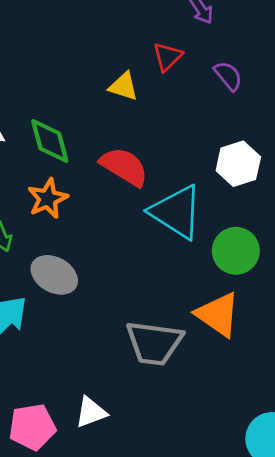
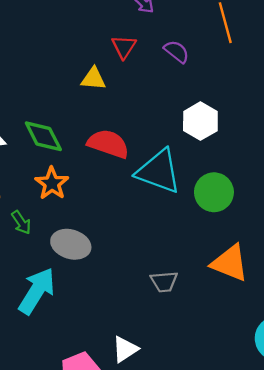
orange triangle: (218, 314) -> (230, 263), moved
gray trapezoid: (154, 343) -> (164, 282), size x0.6

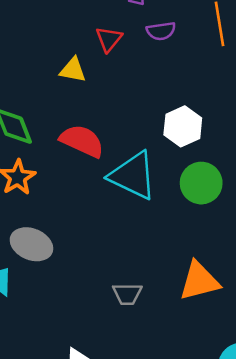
purple semicircle: (177, 52) -> (161, 31), moved, turned 128
green circle: (214, 192) -> (201, 183), moved
orange triangle: (230, 263) -> (199, 281), turned -42

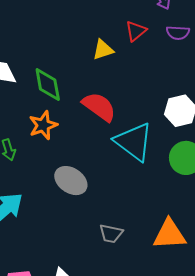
yellow triangle: (73, 70) -> (103, 50), turned -40
gray ellipse: (31, 244) -> (71, 181), moved

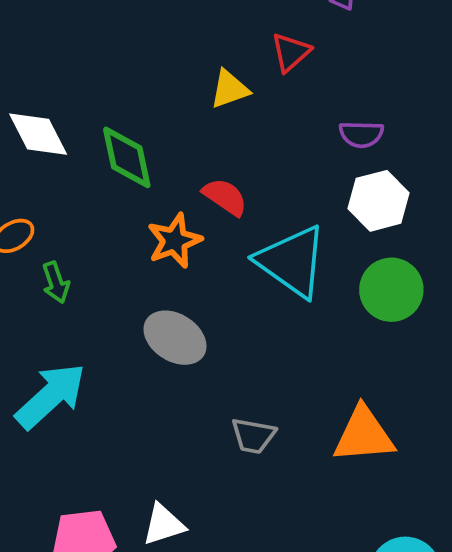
purple semicircle: (178, 33) -> (361, 134), moved
red semicircle: (99, 107) -> (225, 197), size x0.7
orange star: (43, 125) -> (174, 241), moved

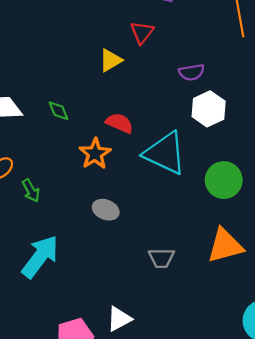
green diamond: (127, 157) -> (59, 111), size x0.6
green circle: (391, 290) -> (224, 180), moved
gray ellipse: (175, 338) -> (106, 210), size x0.7

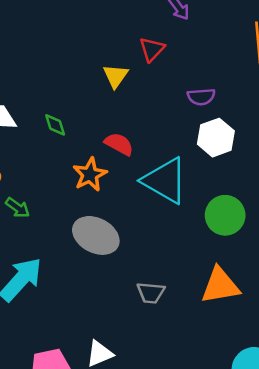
yellow triangle: (111, 60) -> (116, 76), turned -30
green arrow: (31, 191) -> (18, 208), turned -30
gray ellipse: (106, 210) -> (96, 235), size x1.6

